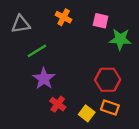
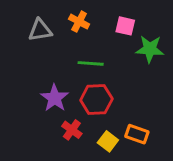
gray triangle: (21, 24) -> (40, 30), moved
green line: (37, 51) -> (91, 63), moved, turned 36
red hexagon: (108, 80) -> (96, 100), moved

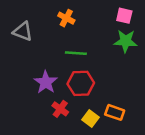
pink square: (125, 26) -> (124, 16), moved
gray triangle: (40, 30) -> (23, 31), moved, turned 30

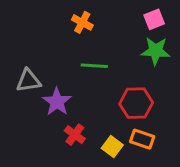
pink square: (124, 16) -> (154, 19), turned -35
gray triangle: (23, 31) -> (28, 81), moved, turned -30
red hexagon: (81, 83) -> (136, 103), moved

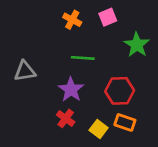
pink square: (154, 19) -> (108, 17), moved
green star: (156, 51) -> (137, 45), turned 30
purple star: (57, 102) -> (71, 90), moved

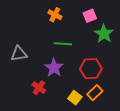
pink square: (108, 17) -> (90, 16), moved
red cross: (66, 118) -> (39, 88), moved
orange rectangle: (125, 122) -> (95, 93), turned -63

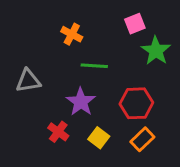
orange cross: (55, 15) -> (72, 34), moved
yellow square: (75, 98) -> (99, 138), moved

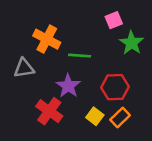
orange cross: (72, 34) -> (47, 39), moved, size x1.5
red cross: (58, 132) -> (49, 111), size x1.5
yellow square: (99, 138) -> (95, 116), moved

